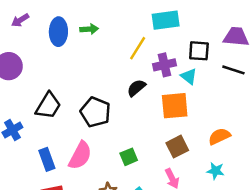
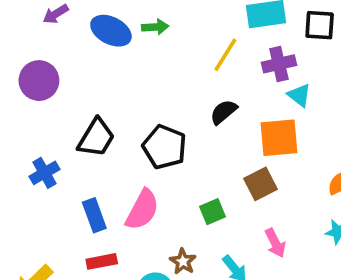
blue ellipse: (58, 32) -> (111, 31), turned -64
black square: (199, 51) -> (320, 25), moved
purple cross: (164, 65) -> (279, 64), moved
brown square: (177, 147) -> (260, 184), moved

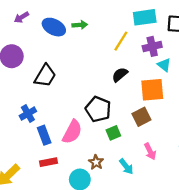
black trapezoid: (96, 138) -> (45, 76), moved
black pentagon: (164, 147) -> (98, 109), moved
blue cross: (44, 173) -> (28, 114), moved

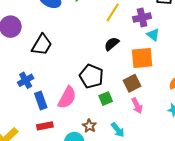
pink arrow: (150, 151) -> (137, 106), moved

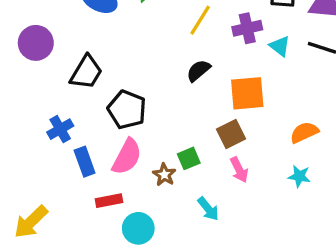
cyan triangle: (153, 35) -> (280, 46), moved
black pentagon: (91, 76) -> (127, 110), moved
red rectangle: (45, 126) -> (109, 201), moved
brown star: (89, 126) -> (164, 175), moved

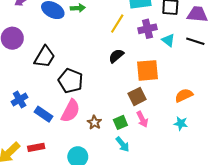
blue cross: (60, 129) -> (20, 100), moved
green square: (189, 158) -> (120, 122), moved
blue rectangle: (85, 162) -> (43, 114), turned -36
red rectangle: (109, 201) -> (36, 147), moved

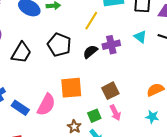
purple cross: (147, 29) -> (111, 45), moved
orange square: (147, 70) -> (71, 88), moved
black pentagon: (71, 81) -> (59, 45), moved
brown star: (94, 122) -> (74, 127), moved

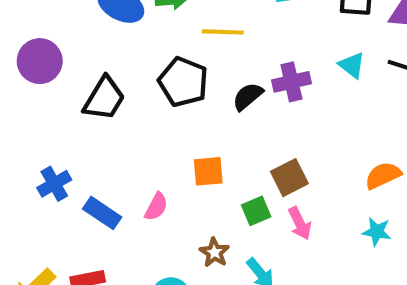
yellow line: (91, 21) -> (223, 32), moved, turned 60
orange square: (71, 88) -> (208, 171), size x0.7
pink semicircle: (46, 105) -> (156, 207), size x0.6
green square: (94, 116) -> (256, 211), moved

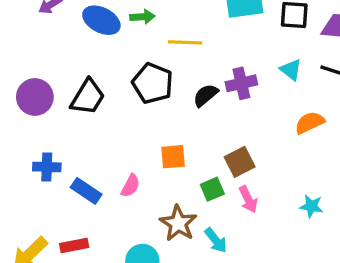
purple circle: (40, 61) -> (35, 97), moved
orange semicircle: (383, 175) -> (310, 123), moved
blue cross: (54, 184) -> (47, 167), turned 32
brown star: (214, 252) -> (178, 223), size x1.5

